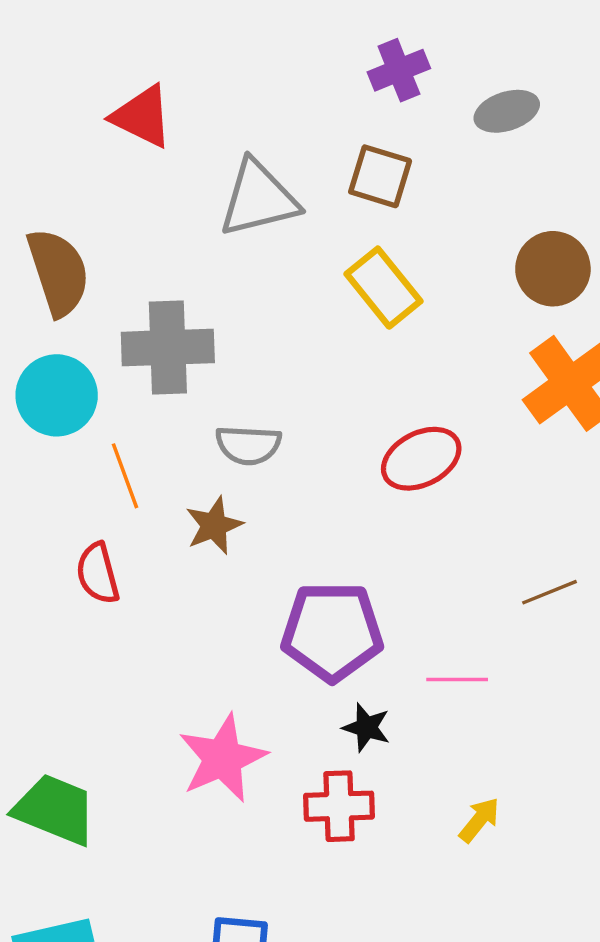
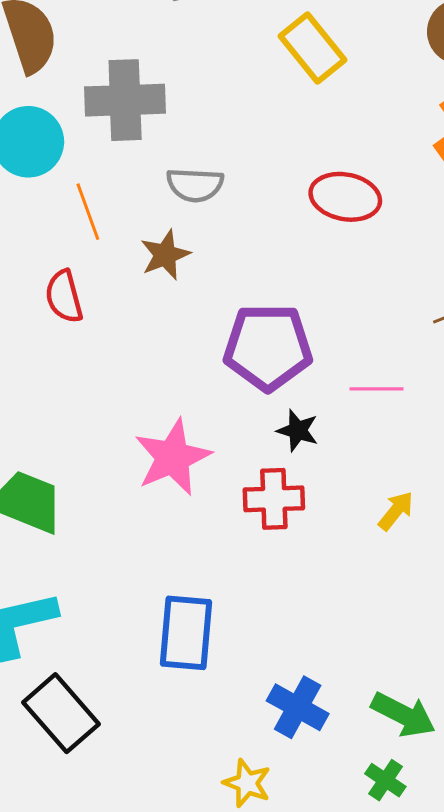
red ellipse: (421, 459) -> (345, 197), turned 38

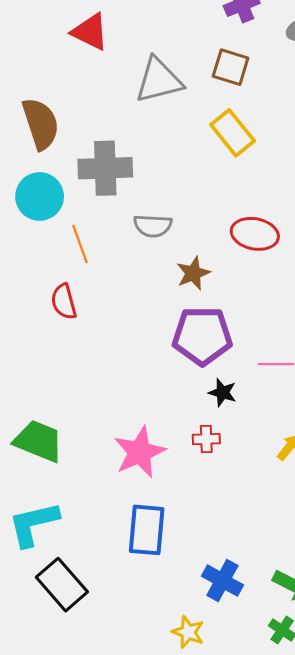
brown star: (165, 255) -> (193, 273), moved
pink star: (173, 457) -> (140, 452), moved
red cross: (274, 499) -> (206, 439), size x0.7

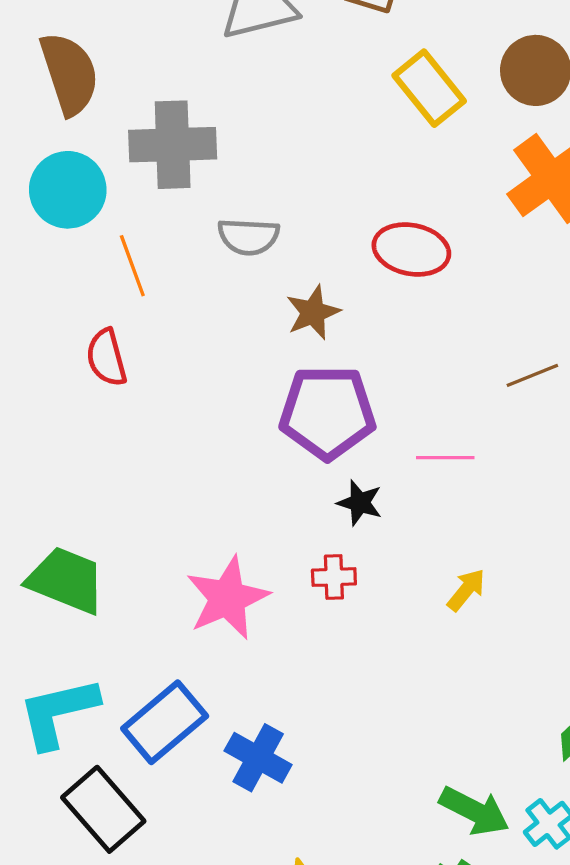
yellow rectangle: (233, 133) -> (429, 88), moved
blue rectangle: (147, 530) -> (165, 722), moved, turned 45
blue cross: (222, 581) -> (258, 758), moved

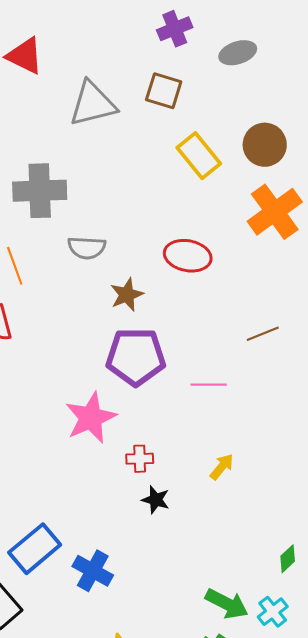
black star: (360, 503) -> (156, 500), moved
pink star: (227, 598) -> (91, 418), moved

